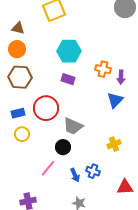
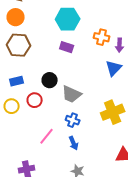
red circle: (46, 108) -> (35, 100), moved, size x0.6
yellow circle: (22, 134) -> (12, 106), moved
yellow cross: (114, 144) -> (113, 112), size x1.6
black circle: (63, 147) -> (50, 80), moved
blue cross: (93, 171) -> (73, 120), moved

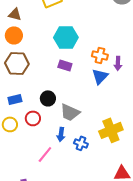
blue triangle: (114, 68) -> (100, 76), moved
blue cross: (73, 120) -> (81, 143), moved
blue arrow: (74, 143) -> (61, 134), moved, turned 32

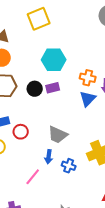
purple rectangle: (65, 65) -> (53, 88), turned -32
black circle: (48, 98) -> (35, 89), moved
red circle: (33, 118) -> (21, 132), moved

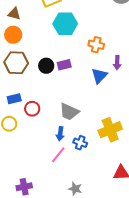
cyan hexagon: (54, 60) -> (65, 24), moved
orange cross: (88, 78) -> (96, 45), moved
pink line: (33, 177) -> (58, 155), moved

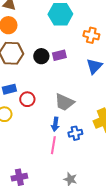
blue cross: (80, 143) -> (75, 133), turned -32
pink line: (58, 155) -> (53, 145), turned -30

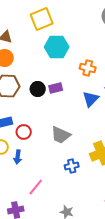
blue arrow: (55, 124) -> (18, 157), moved
pink line: (53, 145) -> (36, 187), moved, turned 30

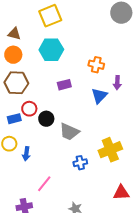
cyan hexagon: (57, 47) -> (51, 50), moved
black circle: (38, 89) -> (46, 119), moved
red circle: (24, 132) -> (29, 109), moved

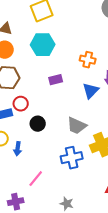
black circle: (46, 119) -> (38, 124), moved
gray trapezoid: (69, 132) -> (77, 126), moved
blue cross: (80, 163) -> (72, 158), size x1.5

